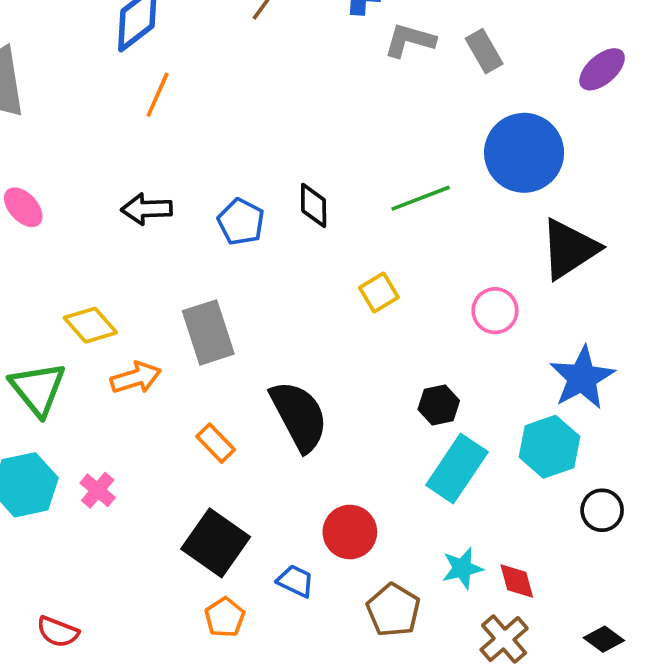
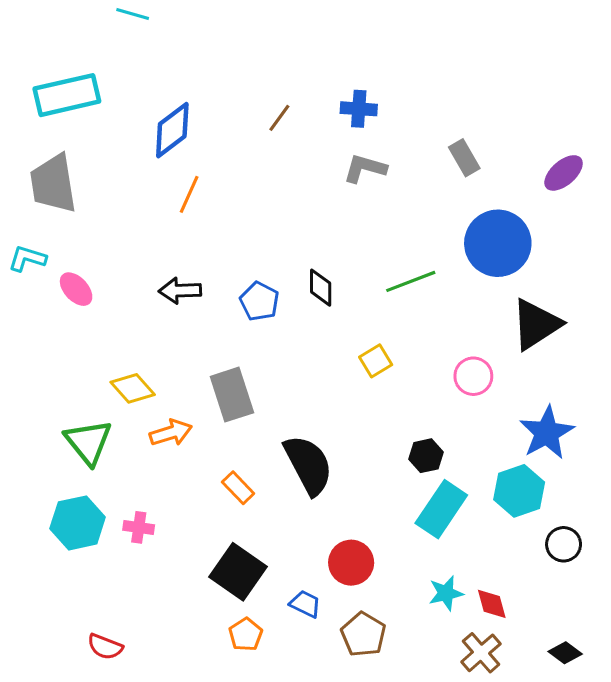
gray L-shape: (410, 40) -> (365, 168), moved
pink cross: (98, 490) -> (139, 527), turned -32
brown pentagon: (393, 610) -> (363, 634), moved

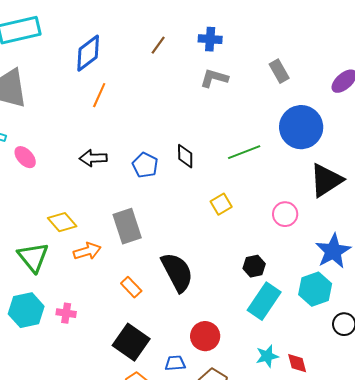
blue trapezoid: (305, 604) -> (175, 363), turned -30

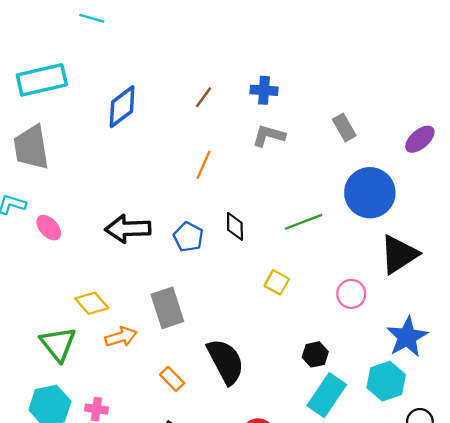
orange line: (99, 95) -> (203, 165), moved
black arrow: (93, 158) -> (128, 229), size x1.4
yellow square: (221, 204) -> (277, 282), turned -30

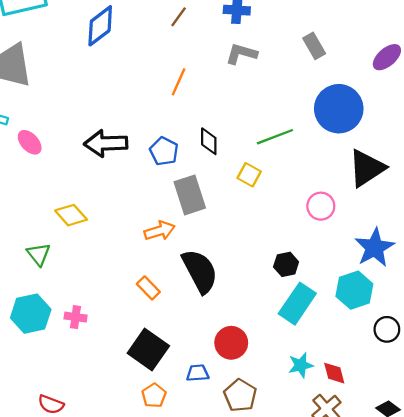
yellow square: (277, 282) -> (249, 175), moved
gray rectangle: (167, 308) -> (190, 195), moved
orange arrow: (121, 337) -> (160, 231), moved
green triangle: (58, 344) -> (39, 254), size x0.7

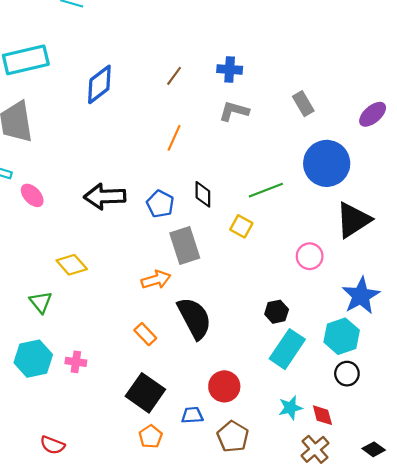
black circle: (387, 329) -> (347, 374), moved

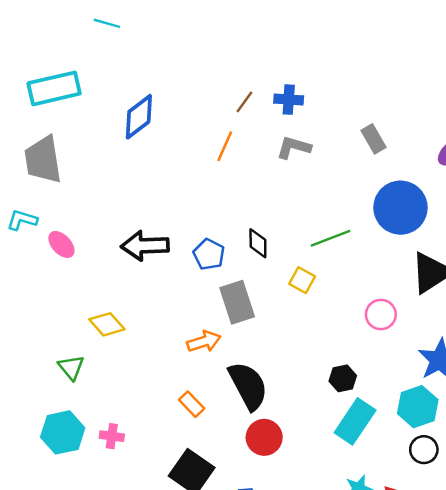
brown line: (174, 76) -> (244, 102), moved
orange line: (174, 138) -> (225, 146), moved
red circle: (224, 386) -> (264, 437), moved

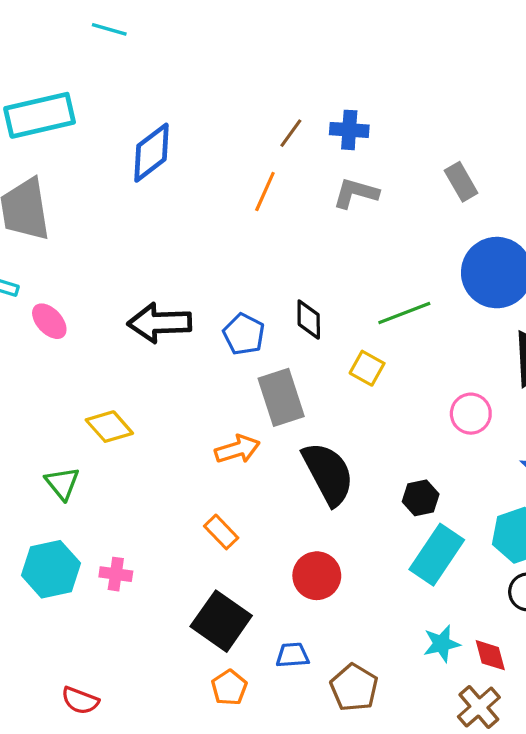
black semicircle: (248, 386) -> (328, 474), moved

